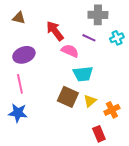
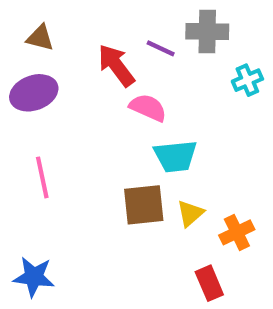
purple line: (89, 38) -> (161, 48), moved
purple ellipse: (24, 55) -> (34, 93), moved
brown square: (68, 97) -> (144, 205), turned -30
blue star: (18, 113) -> (34, 277), moved

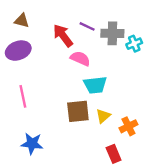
gray cross: (207, 31) -> (112, 33), moved
blue star: (34, 277) -> (32, 144), moved

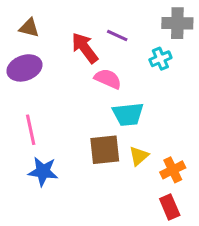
gray cross: (112, 33) -> (177, 23), moved
cyan cross: (134, 44) -> (160, 59), moved
blue star: (32, 144) -> (43, 171), moved
red rectangle: (114, 154) -> (170, 207), moved

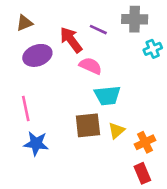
gray cross: (177, 23) -> (135, 19), moved
brown triangle: (29, 28) -> (24, 23), turned -36
cyan cross: (160, 59) -> (153, 49), moved
purple ellipse: (24, 68) -> (37, 55), moved

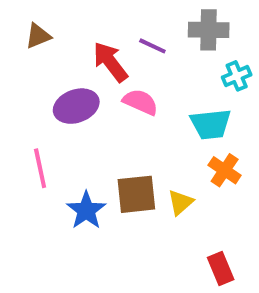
purple ellipse: (37, 55) -> (76, 106), moved
cyan trapezoid: (107, 96) -> (211, 124), moved
orange cross: (145, 142) -> (225, 170), moved, turned -30
blue star: (36, 144) -> (86, 210), moved, turned 30

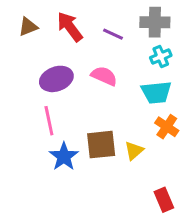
red arrow: (110, 62) -> (70, 27), moved
cyan cross: (237, 76) -> (161, 57), moved
pink line: (40, 168) -> (49, 121), moved

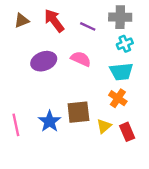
pink line: (49, 121) -> (16, 125), moved
orange cross: (167, 127) -> (118, 98), moved
yellow triangle: (134, 151) -> (104, 126), moved
red rectangle: (164, 200) -> (127, 132), moved

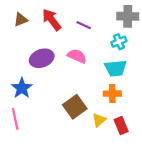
gray cross: (120, 17) -> (128, 16), moved
orange cross: (118, 98) -> (112, 94), turned -35
brown square: (78, 112) -> (75, 107), turned -30
blue star: (50, 121) -> (22, 88), moved

